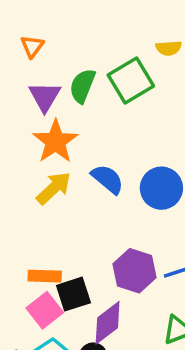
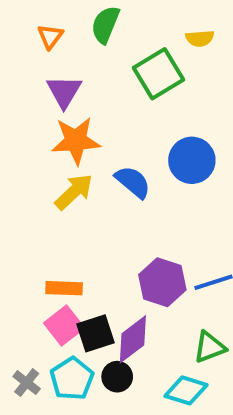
green semicircle: (82, 86) -> (105, 25), moved
orange star: (55, 141) -> (76, 141), turned 30
blue circle: (161, 188) -> (192, 160), moved
black square: (73, 294) -> (96, 333), moved

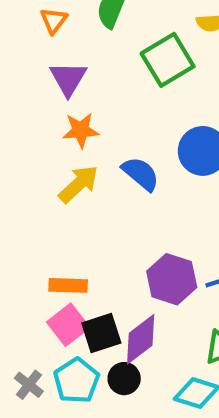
orange star: (76, 141) -> (81, 130), size x0.7

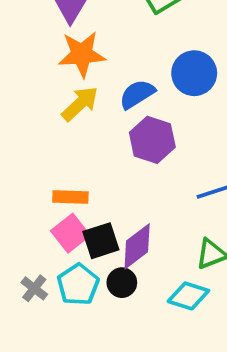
orange star: (81, 130) -> (82, 54), size x1.4
blue semicircle: (141, 174) -> (137, 94), turned -72
purple hexagon: (172, 279) -> (152, 140), moved

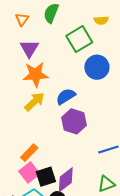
blue circle: (194, 73) -> (97, 67), moved
orange rectangle: (70, 197) -> (29, 153), turned -48

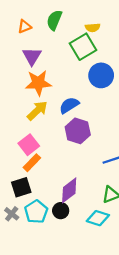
orange triangle: (22, 19) -> (24, 26), turned 32
yellow semicircle: (101, 20) -> (93, 28), moved
pink square: (29, 172) -> (29, 145), moved
black square: (46, 177) -> (21, 187), moved

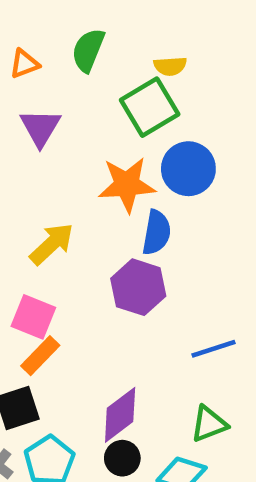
orange star: (38, 83) -> (127, 185), moved
blue semicircle: (69, 105) -> (156, 232), moved, turned 132
pink square: (29, 145) -> (33, 317), turned -30
black circle: (61, 211) -> (122, 458), moved

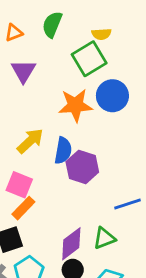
blue semicircle: (156, 232) -> (63, 151), moved
green triangle: (209, 424) -> (104, 238), moved

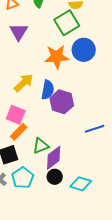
green triangle: (104, 238) -> (41, 146), moved

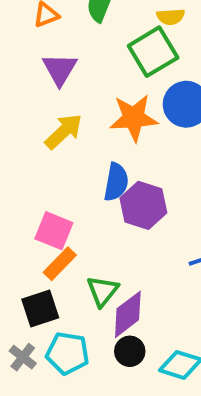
yellow arrow: (24, 83) -> (64, 131), moved
green triangle: (41, 146) -> (103, 291), turned -30
cyan pentagon: (23, 178) -> (68, 353), turned -30

